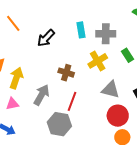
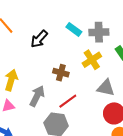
cyan rectangle: (81, 30) -> (74, 29), turned -42
red line: (72, 101) -> (68, 101), turned 36

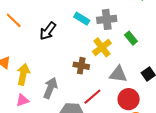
brown cross: (61, 73) -> (81, 66), moved
red line: (68, 101) -> (92, 97), moved

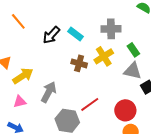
cyan rectangle: (82, 19) -> (75, 34), moved
brown cross: (81, 66) -> (79, 63), moved
yellow arrow: (23, 74) -> (23, 76), turned 40
gray triangle: (118, 74) -> (133, 71), moved

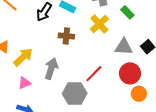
brown cross: (79, 63) -> (66, 36), moved
gray triangle: (133, 71) -> (124, 47), moved

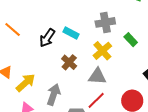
brown cross: (66, 36) -> (69, 62), turned 35
gray triangle: (124, 47) -> (97, 76), moved

